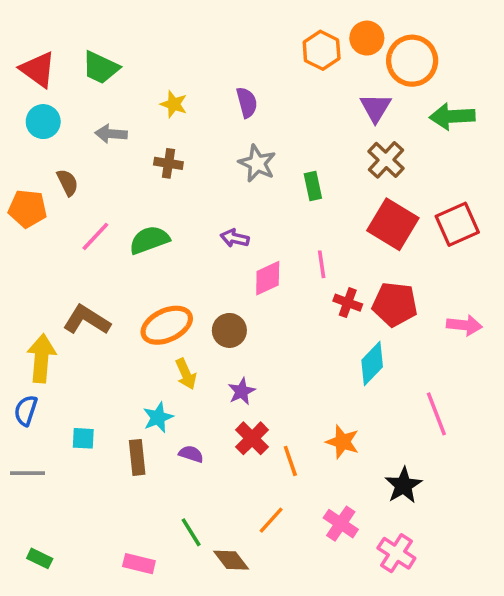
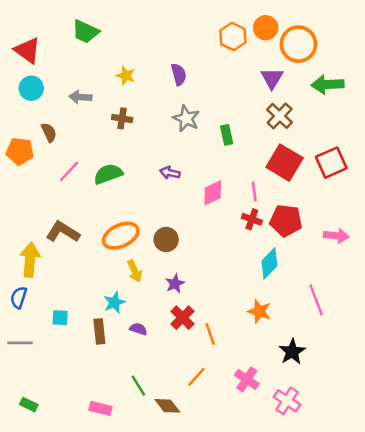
green trapezoid: (101, 68) -> (85, 32), moved
pink line: (322, 264) -> (254, 192), moved
pink diamond: (268, 278) -> (213, 193), moved
orange star: (342, 442) -> (259, 311), moved

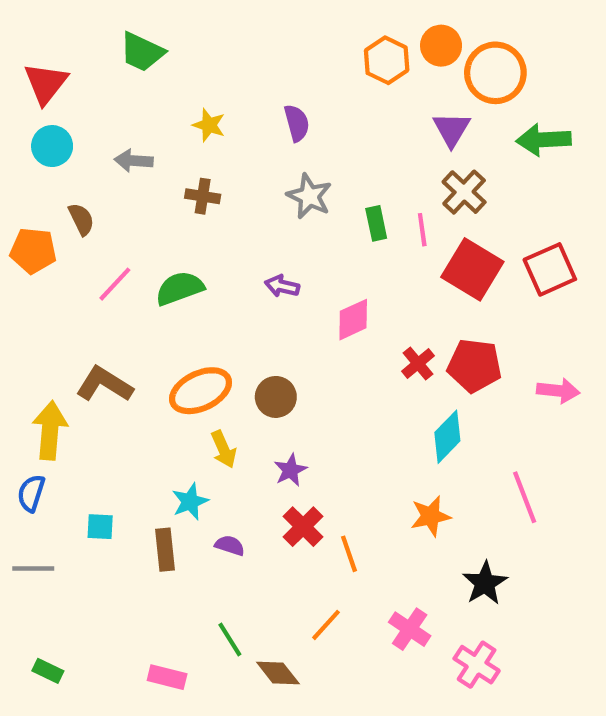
red triangle: (27, 50) -> (46, 83), turned 32
pink line: (254, 192) -> (422, 230), moved
red cross: (252, 219) -> (418, 363), turned 30
orange star: (259, 311) -> (431, 516), turned -30

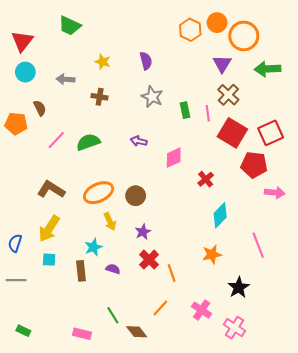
red pentagon: (474, 366) -> (254, 165), moved
yellow arrow: (50, 430) -> (49, 229), moved, turned -152

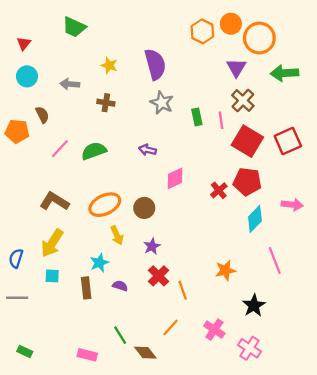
red triangle: (22, 41) -> (24, 43), size x0.6
purple semicircle: (146, 61) -> (155, 64), size x1.6
pink diamond: (174, 158) -> (175, 178), moved
red pentagon: (254, 165) -> (247, 182), moved
cyan diamond: (220, 215) -> (255, 219), moved

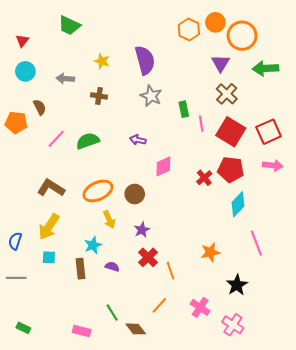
pink line: (221, 120) -> (201, 124), moved
pink arrow: (292, 205) -> (273, 165), moved

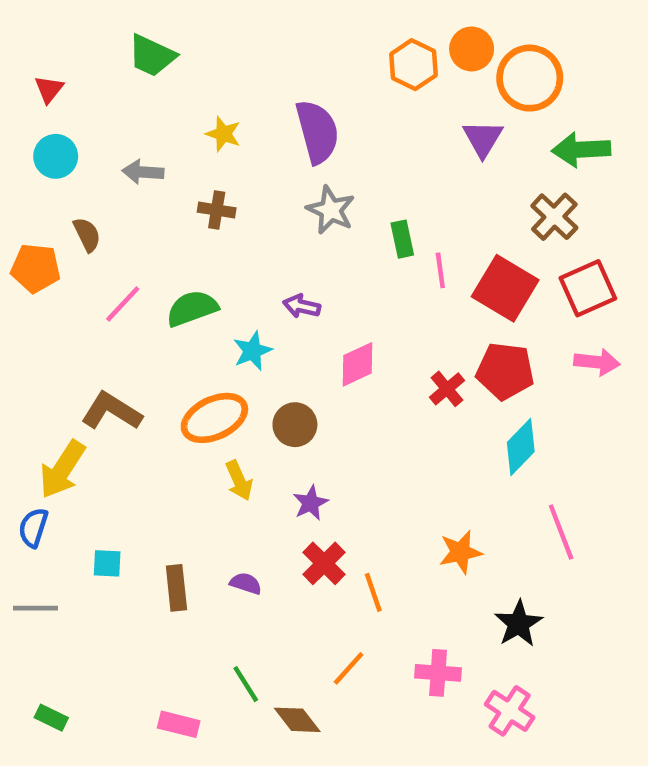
brown cross: (227, 94) -> (554, 217), moved
yellow arrow: (49, 227) -> (62, 469), moved
cyan star: (93, 245) -> (252, 351), moved
pink cross: (200, 307) -> (438, 673), turned -30

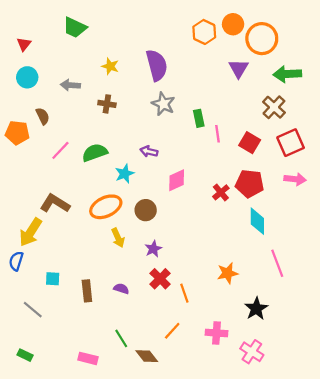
red square: (505, 288) -> (250, 143), size x0.7
cyan diamond: (521, 447) -> (257, 221), turned -44
gray line: (36, 608) -> (33, 310), moved, turned 40

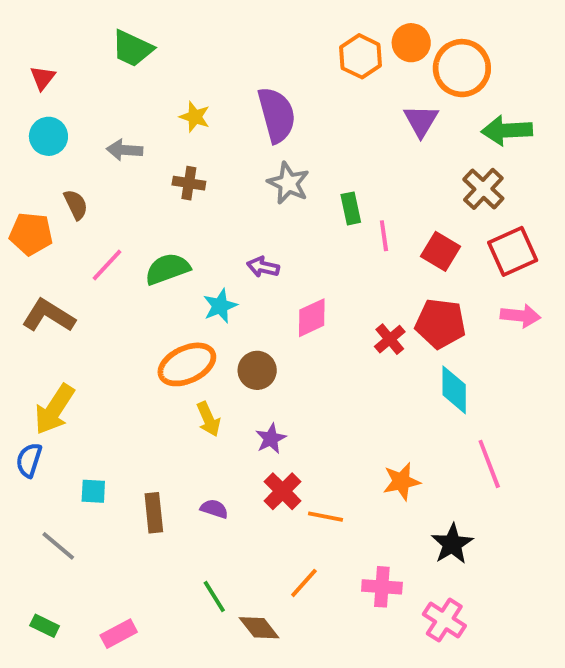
brown L-shape: (55, 203) -> (48, 316), moved
orange line: (184, 293) -> (325, 517), turned -60
pink rectangle: (88, 358) -> (119, 634), moved, turned -42

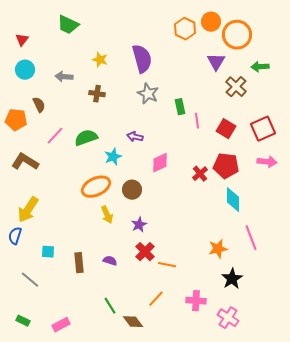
green arrow: (507, 130) -> (260, 67), size x0.7
brown cross: (483, 189) -> (236, 87), moved
orange star: (401, 481) -> (218, 249), moved

